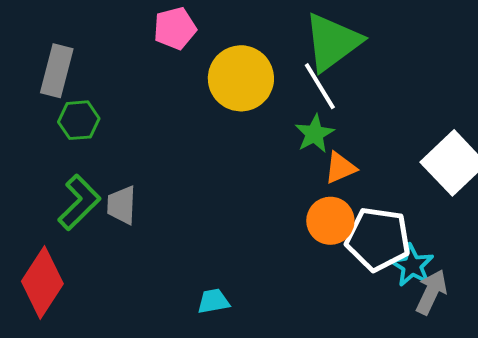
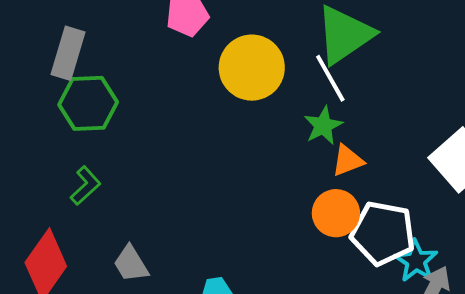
green hexagon: (79, 120) -> (88, 103), size x1.4
green L-shape: (79, 202) -> (86, 186), size x0.7
gray trapezoid: (122, 205) -> (131, 264), moved, turned -36

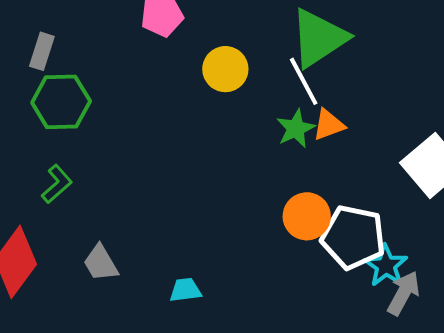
gray rectangle: (68, 53) -> (42, 51), size x0.7
yellow circle: (252, 68) -> (225, 69), size x0.7
orange triangle: (348, 161) -> (329, 125), moved

